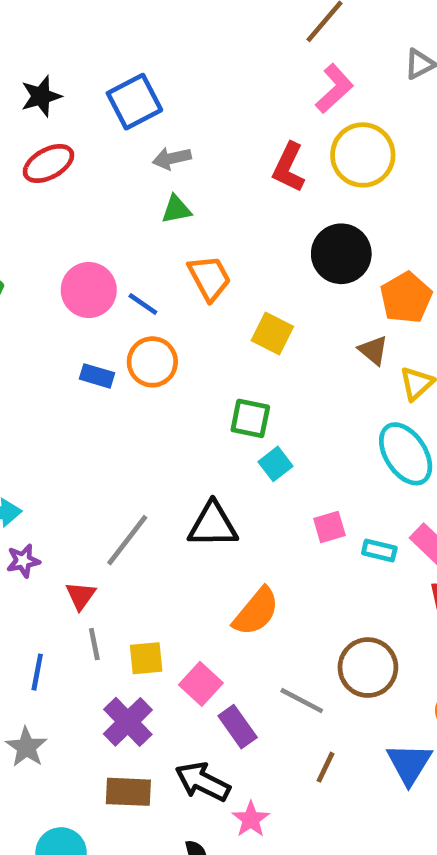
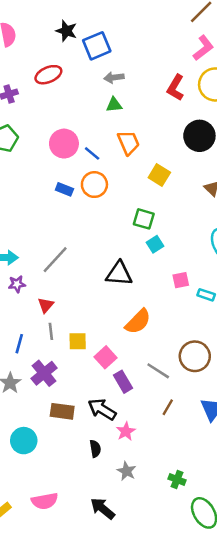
black star: (41, 96) -> (66, 31), moved, turned 30
gray line: (127, 540) -> (55, 260), moved
purple cross: (128, 722) -> (44, 373), moved

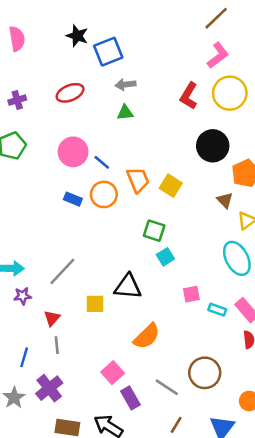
red ellipse: (48, 75) -> (70, 93), moved
orange trapezoid: (128, 143) -> (138, 180), moved
yellow square: (78, 341) -> (95, 304), moved

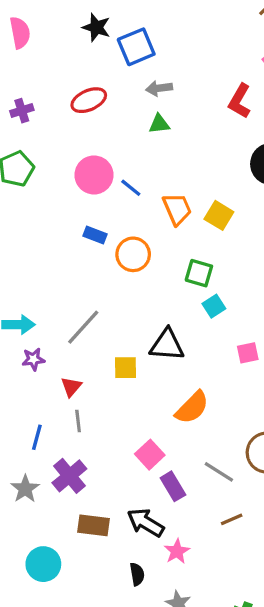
orange circle: (104, 194) -> (133, 254), moved
brown line: (176, 425) -> (232, 519), turned 36

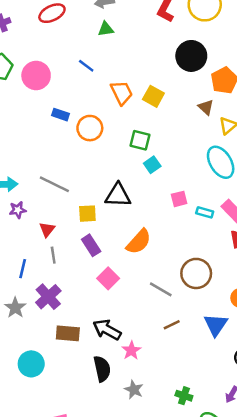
pink circle: (94, 175) -> (36, 75), moved
blue line: (131, 188) -> (86, 66), moved
gray line: (83, 327) -> (54, 184), turned 76
purple rectangle: (173, 486) -> (91, 245), moved
black semicircle: (137, 574) -> (102, 369), size x1.5

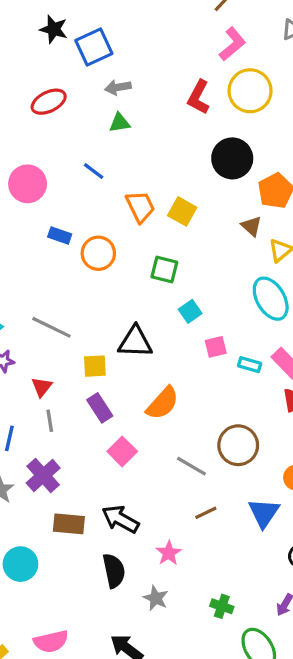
cyan square: (152, 165) -> (190, 311), moved
pink star: (131, 350) -> (169, 553), moved

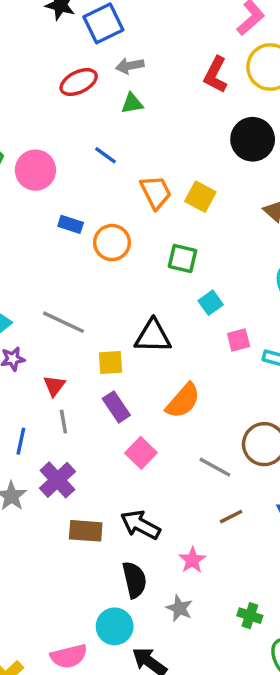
red ellipse: (49, 102) -> (79, 82), moved
cyan circle: (20, 564) -> (115, 626), moved

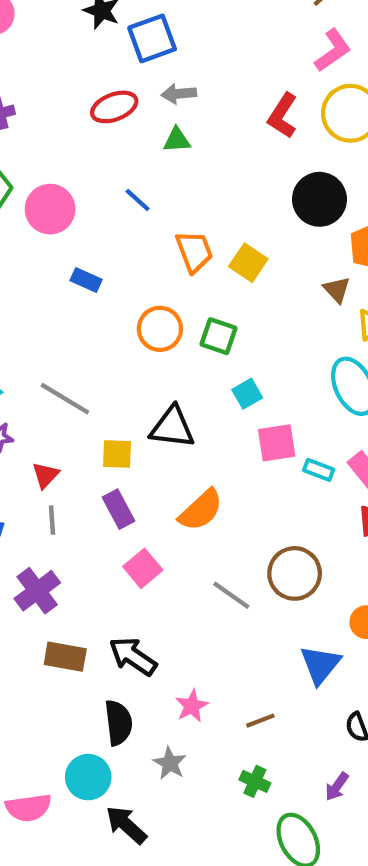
orange circle: (112, 243) -> (160, 329), moved
pink square: (239, 340) -> (277, 443), size x1.4
brown line: (231, 517) -> (260, 721), moved

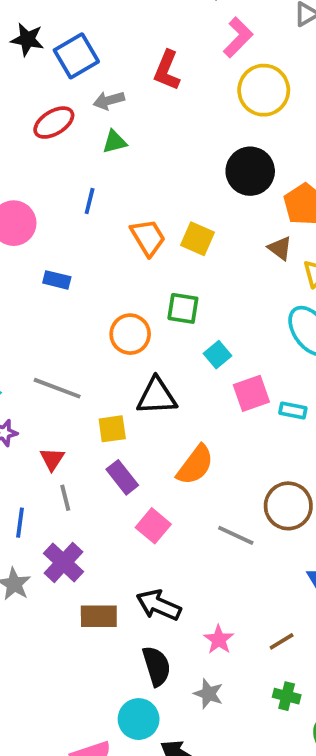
red L-shape: (283, 116) -> (167, 70), moved
blue line: (138, 200) -> (90, 201), turned 72
orange circle: (160, 329) -> (130, 334), moved

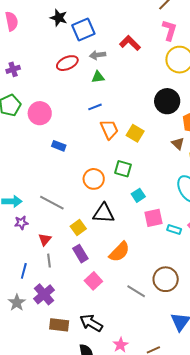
pink L-shape: (238, 37) -> (169, 30), turned -35
red L-shape: (167, 70) -> (130, 43), turned 105
blue line: (90, 201) -> (95, 107), moved, turned 48
yellow square: (112, 429) -> (78, 227), turned -35

